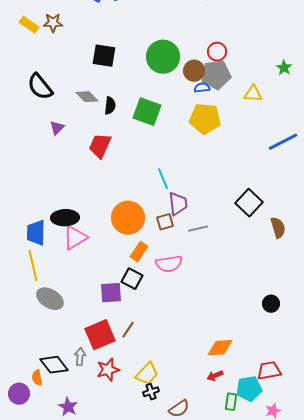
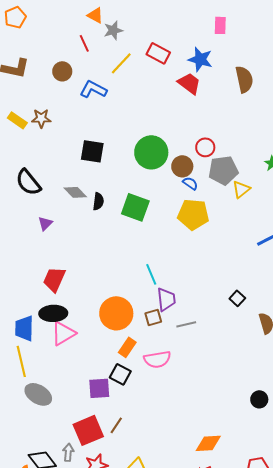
gray pentagon: (216, 75) -> (223, 170), moved
blue semicircle: (202, 88) -> (190, 183), turned 42
yellow triangle: (253, 94) -> (241, 189), turned -42
red trapezoid: (100, 146) -> (54, 279), moved
black square: (249, 203) -> (237, 298), size x0.6

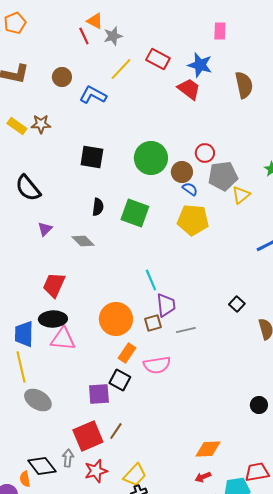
red line: (84, 43) -> (84, 36), moved
gray diamond: (75, 192) -> (83, 241), moved
pink triangle: (63, 333) -> (63, 339), turned 36

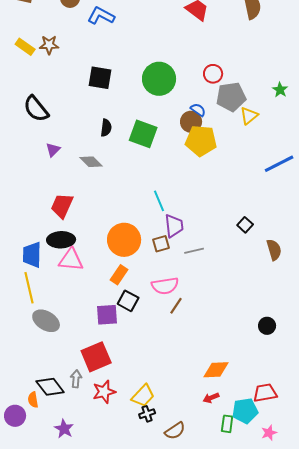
brown circle: (182, 172) -> (191, 122), moved
orange rectangle: (127, 353) -> (119, 275), moved
brown line: (116, 431) -> (176, 306), moved

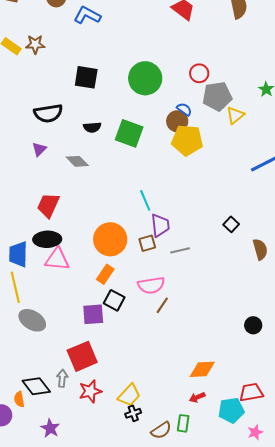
black semicircle: (36, 109) -> (48, 113), moved, turned -60
black semicircle: (106, 128) -> (92, 127), turned 78
green rectangle: (227, 424) -> (183, 423), moved

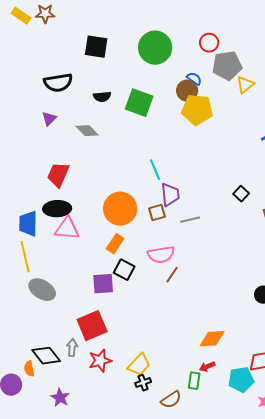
green rectangle: (183, 423) -> (194, 381), moved

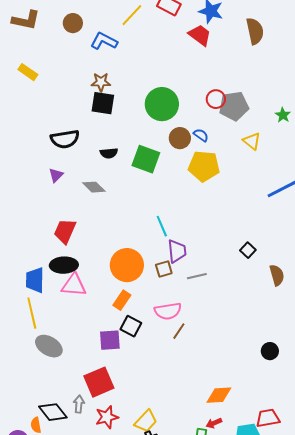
brown star: (45, 14) -> (101, 82), moved
gray pentagon: (227, 66) -> (234, 106), moved
yellow triangle: (245, 85) -> (252, 141), turned -42
brown circle: (187, 91) -> (180, 138), moved

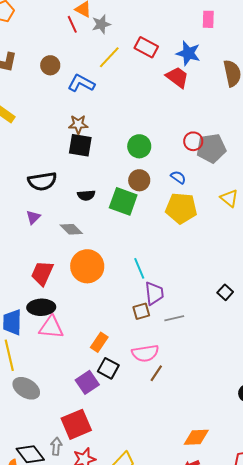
green circle: (162, 104) -> (139, 146), size x0.7
brown circle: (180, 138) -> (139, 180), moved
yellow triangle: (252, 141) -> (229, 198), moved
orange circle: (127, 265) -> (87, 266), moved
purple square: (110, 340) -> (87, 382), turned -30

